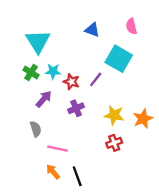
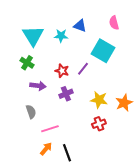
cyan star: (53, 71) -> (61, 36), moved
purple arrow: (44, 99) -> (38, 86), turned 56
pink line: (58, 149) -> (50, 129), turned -30
orange arrow: (53, 172) -> (46, 149), turned 80

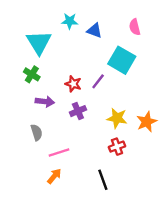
cyan star: (61, 36) -> (70, 21), moved
black line: (67, 153) -> (103, 180), moved

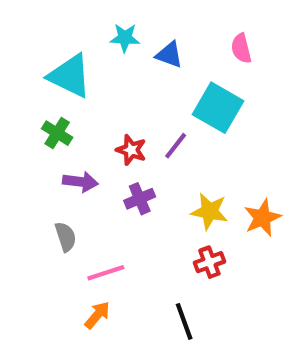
cyan triangle: (39, 42) -> (70, 76), turned -32

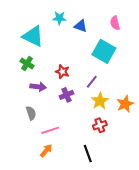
purple line: (176, 146) -> (92, 82), moved
yellow star: (209, 211) -> (100, 101), turned 30

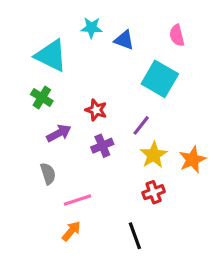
purple arrow: (38, 87) -> (59, 133), turned -35

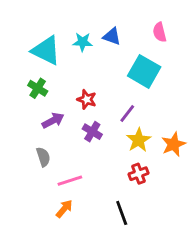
cyan star: (91, 28) -> (82, 42), moved
purple cross: (102, 146) -> (92, 132), turned -36

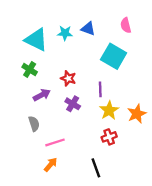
purple line: (127, 113) -> (100, 89), turned -40

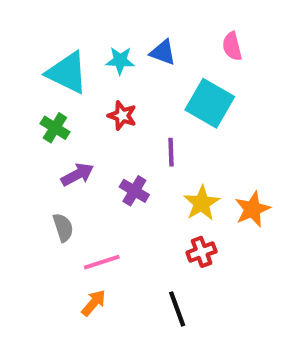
red star: (68, 78) -> (122, 116), moved
purple line: (100, 89) -> (171, 152), moved

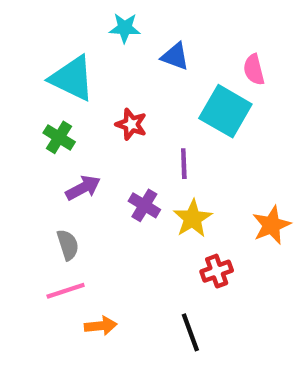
pink semicircle: (232, 46) -> (254, 70), moved
cyan star: (120, 61) -> (125, 28), moved
yellow star: (202, 203) -> (193, 218), moved
pink line: (102, 262) -> (66, 291), moved
orange arrow: (94, 303) -> (101, 326), turned 44

